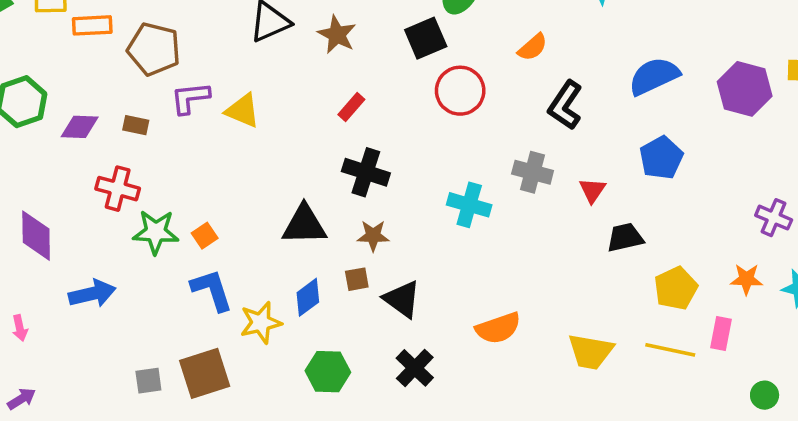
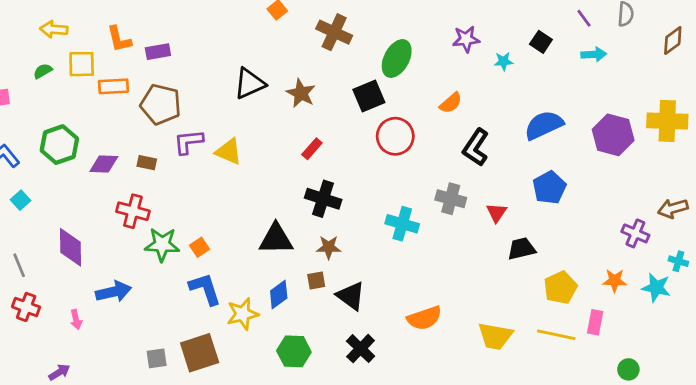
pink arrow: (20, 328) -> (76, 319), moved

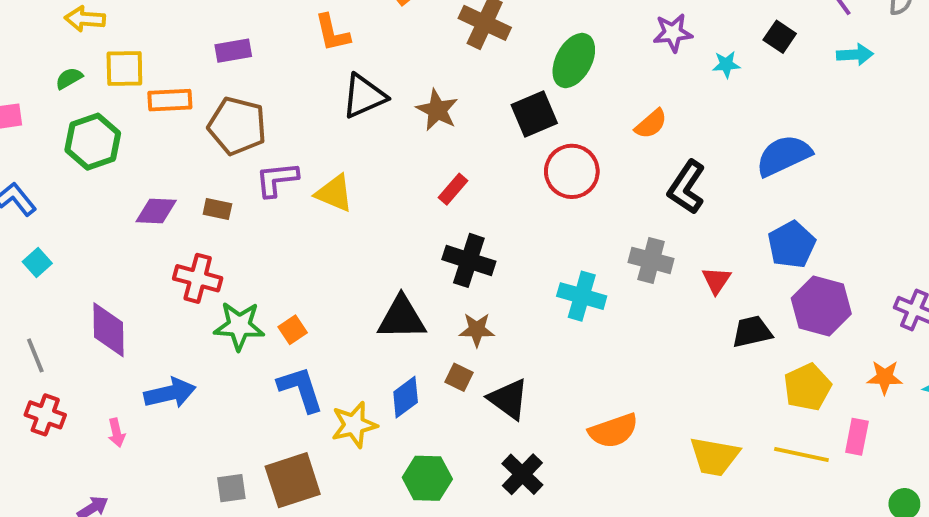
orange L-shape: (119, 39) -> (332, 33), moved
purple hexagon: (613, 135) -> (821, 306), moved
green hexagon: (59, 145) -> (93, 142), moved
brown square: (316, 281) -> (459, 377), turned 36

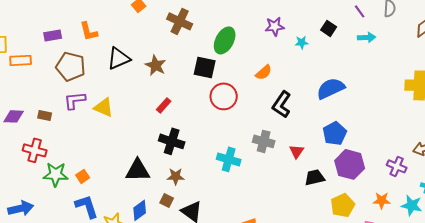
orange L-shape: (332, 33) -> (89, 31), moved
black square: (534, 114) -> (205, 67), turned 35
brown pentagon: (237, 126) -> (71, 66), moved

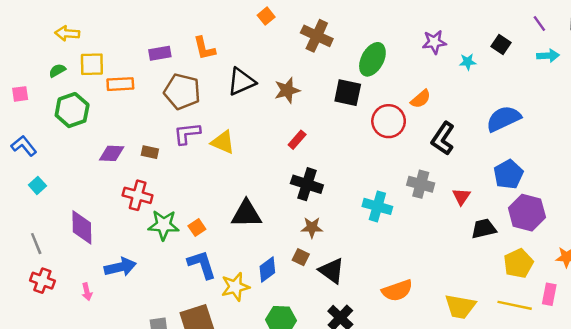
brown star: (156, 65) -> (287, 90), turned 30
red circle: (224, 96) -> (389, 121), moved
black triangle: (138, 170) -> (246, 214), moved

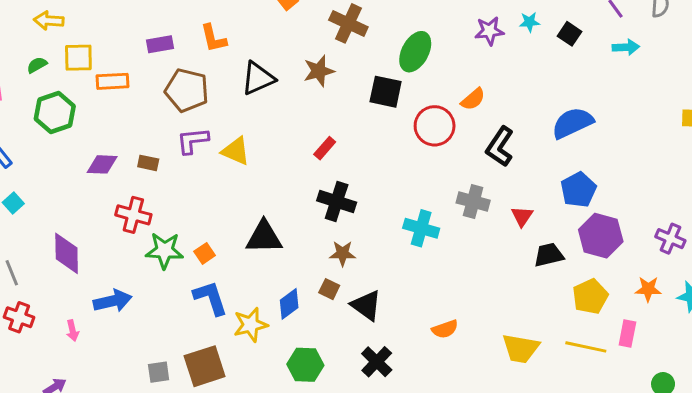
cyan star: (468, 62) -> (529, 22), moved
brown star: (287, 90) -> (319, 71), moved
orange semicircle: (397, 291) -> (445, 329), size x0.7

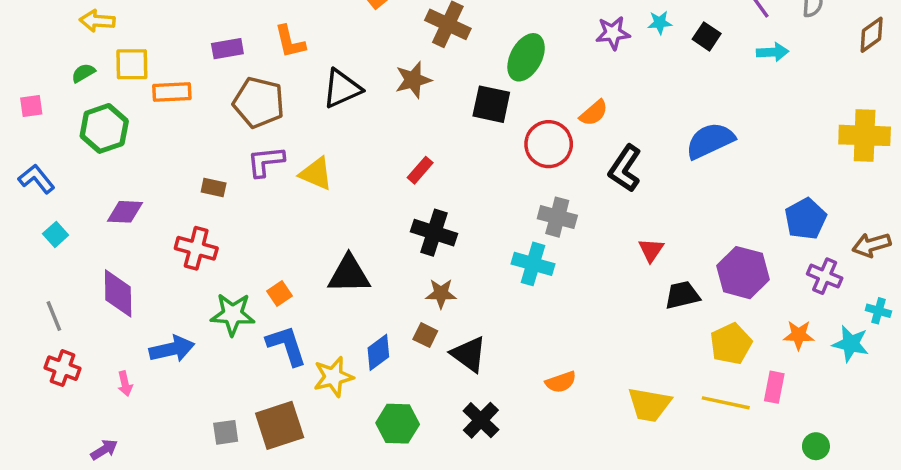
purple diamond: (102, 164) -> (125, 212), moved
blue pentagon: (578, 190) -> (806, 219), moved
gray cross: (473, 202) -> (557, 217), moved
green star: (164, 250) -> (233, 314), moved

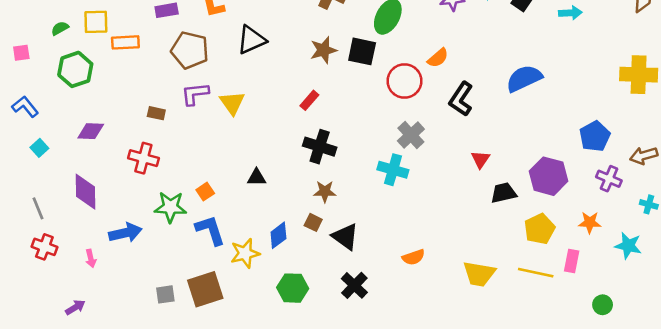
brown star: (413, 80) -> (323, 50), moved
yellow triangle: (316, 174) -> (232, 103), turned 32
gray cross: (557, 217) -> (411, 135), turned 32
black triangle: (349, 274) -> (257, 177), size x0.6
cyan star: (851, 344) -> (628, 246), moved

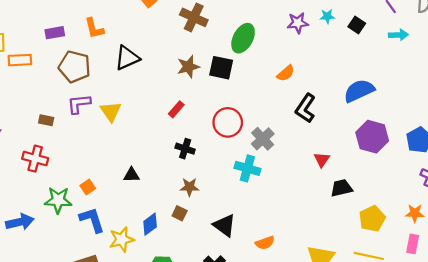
red circle: (404, 81) -> (228, 122), moved
black cross: (320, 147) -> (185, 149), size x0.7
purple hexagon: (549, 176) -> (372, 137), moved
black triangle: (345, 237) -> (224, 225), moved
pink rectangle: (572, 261) -> (413, 244), moved

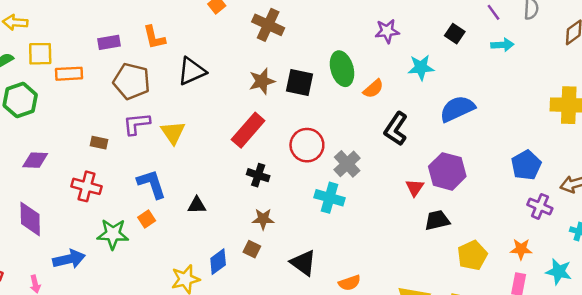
cyan star: (327, 16) -> (421, 67), moved, size x1.5
green ellipse: (243, 38) -> (342, 69), moved, turned -44
red rectangle: (176, 109) -> (248, 130), size x1.8
purple hexagon: (372, 137) -> (447, 171), moved
blue L-shape: (92, 220) -> (152, 184), moved

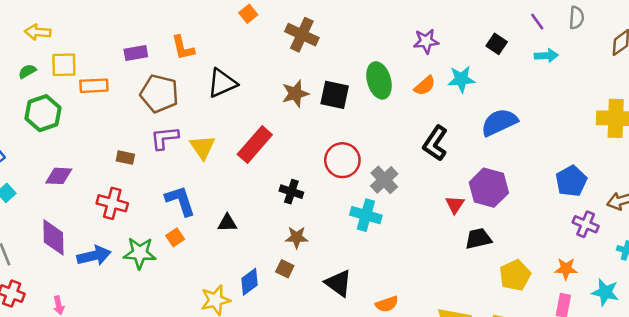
orange semicircle: (373, 89) -> (425, 86), moved
red rectangle: (248, 130) -> (255, 145), moved
blue arrow: (69, 259) -> (94, 256), moved

